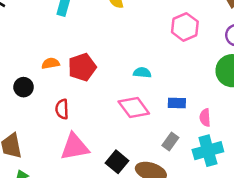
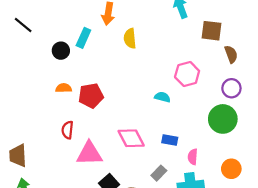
cyan semicircle: (142, 73) -> (162, 97), moved
black circle: (24, 87) -> (61, 51), moved
pink triangle: (75, 147) -> (89, 153), moved

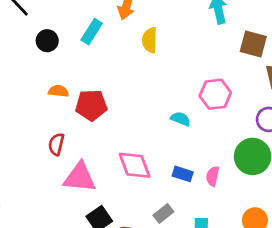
black circle: (61, 51) -> (47, 41), moved
pink semicircle: (193, 157) -> (213, 176), moved

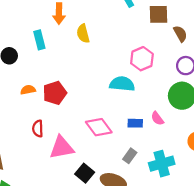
cyan rectangle: (92, 32) -> (39, 40), turned -30
cyan semicircle: (181, 119) -> (122, 84), size x1.6
pink semicircle: (213, 176) -> (157, 118), turned -32

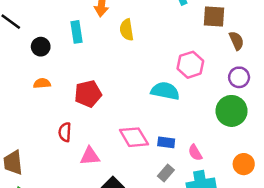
orange semicircle: (28, 90) -> (42, 83), moved
pink semicircle: (157, 118) -> (195, 153), moved
blue rectangle: (135, 123) -> (166, 142), moved
pink triangle: (62, 148) -> (90, 156), size x0.7

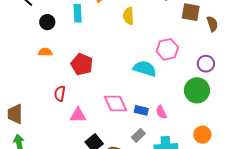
yellow semicircle: (127, 30) -> (129, 16), moved
brown semicircle: (237, 41) -> (212, 24), moved
red pentagon: (88, 94) -> (82, 64), turned 30
pink semicircle: (195, 153) -> (161, 112), moved

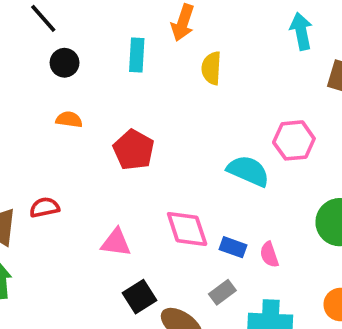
yellow semicircle: (129, 16) -> (211, 68), moved
black circle: (47, 22) -> (65, 63), moved
red semicircle: (60, 94) -> (45, 207), moved, turned 63

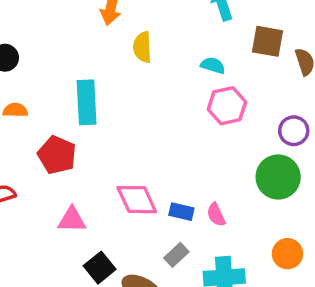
cyan rectangle: (137, 55) -> (87, 102), moved, size x1.4
red pentagon: (134, 150) -> (57, 155), moved
cyan semicircle: (248, 171) -> (213, 65), moved, size x0.6

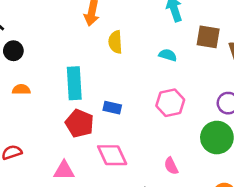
pink hexagon: (227, 106) -> (170, 103), moved
red pentagon: (57, 155) -> (80, 123), moved
blue rectangle: (181, 212) -> (112, 108), moved

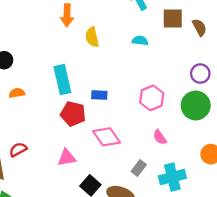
pink hexagon: (170, 103) -> (152, 98), moved

